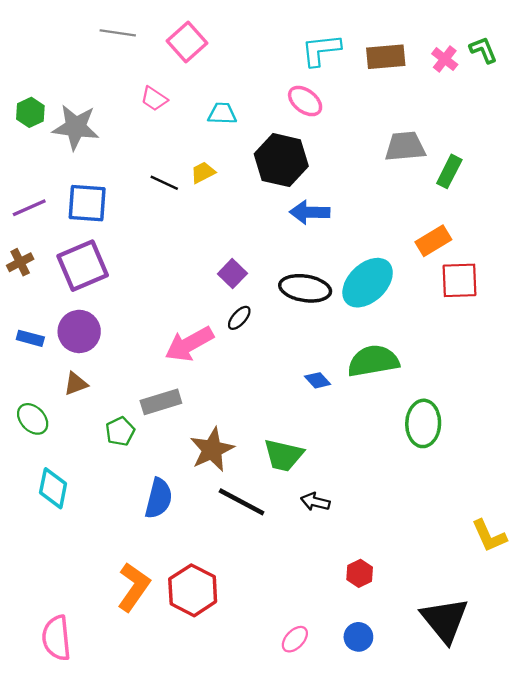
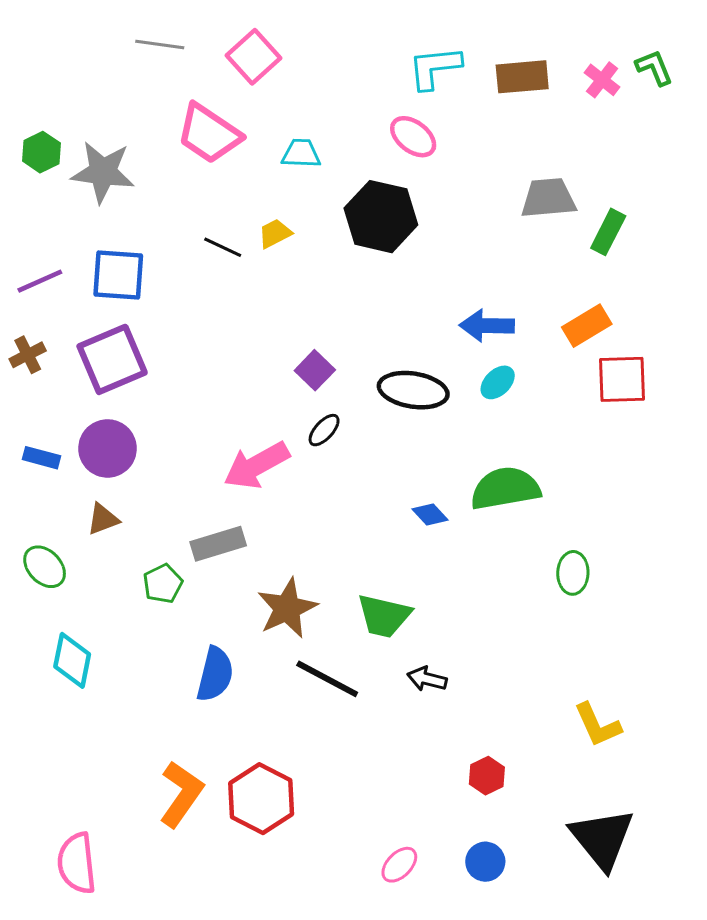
pink trapezoid: (154, 99) -> (209, 134), size x1.8
blue arrow: (310, 212) -> (487, 326), moved
cyan ellipse: (368, 283) -> (498, 382), size x0.5
green ellipse: (423, 423) -> (573, 573), size x0.7
yellow L-shape: (489, 536) -> (597, 725), moved

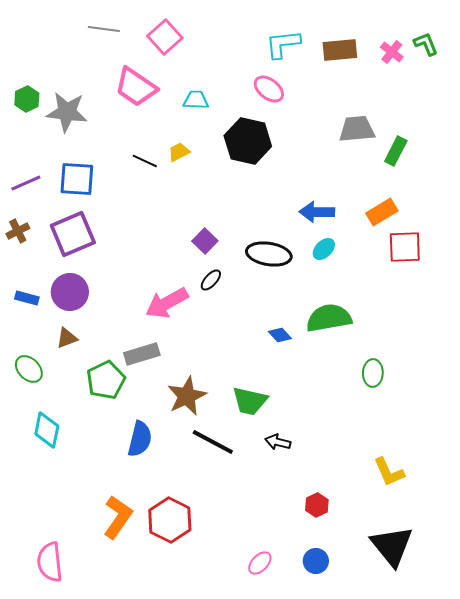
green pentagon: (163, 584) -> (106, 380), size x1.5

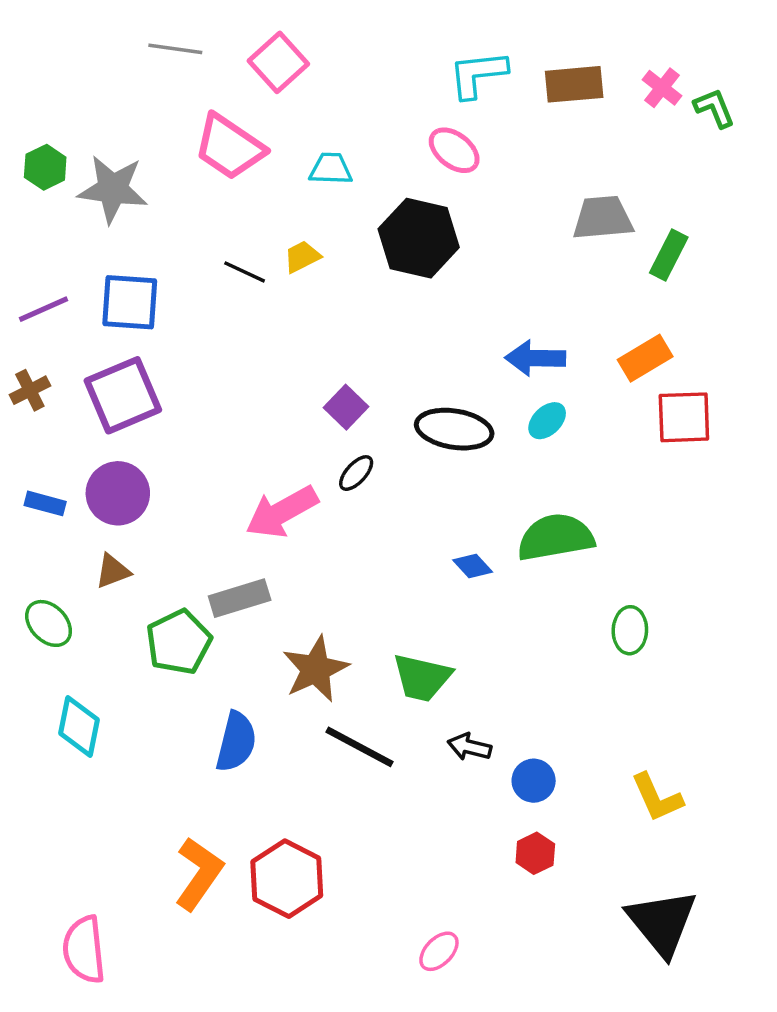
green L-shape: (426, 44) -> (714, 108), moved
blue circle: (316, 561) -> (534, 781), moved

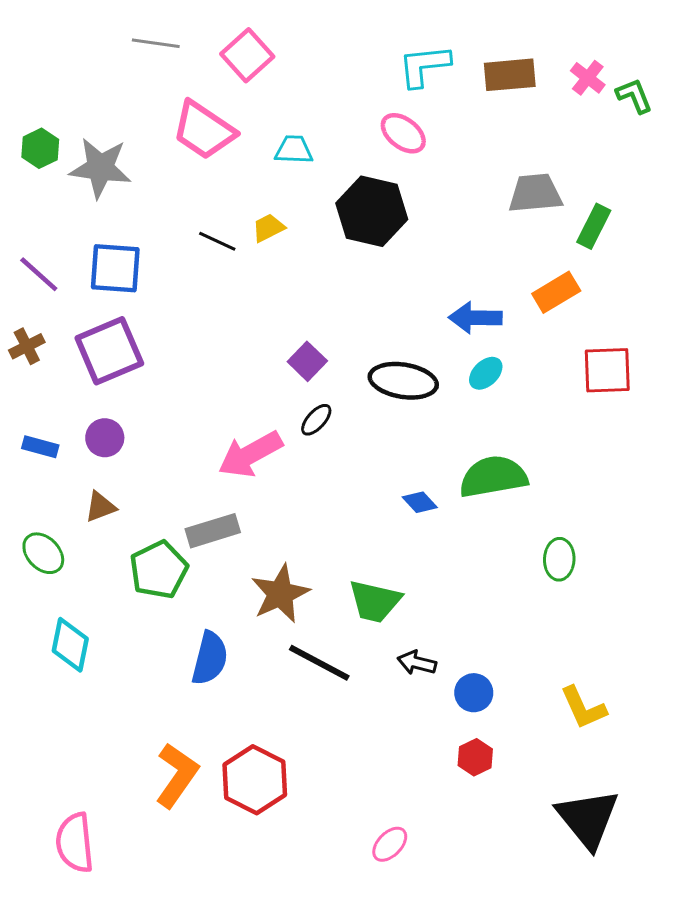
purple line: (43, 309) -> (39, 274), turned 66
orange rectangle: (645, 358) -> (556, 292), moved
purple circle: (118, 493) -> (105, 438), size x0.7

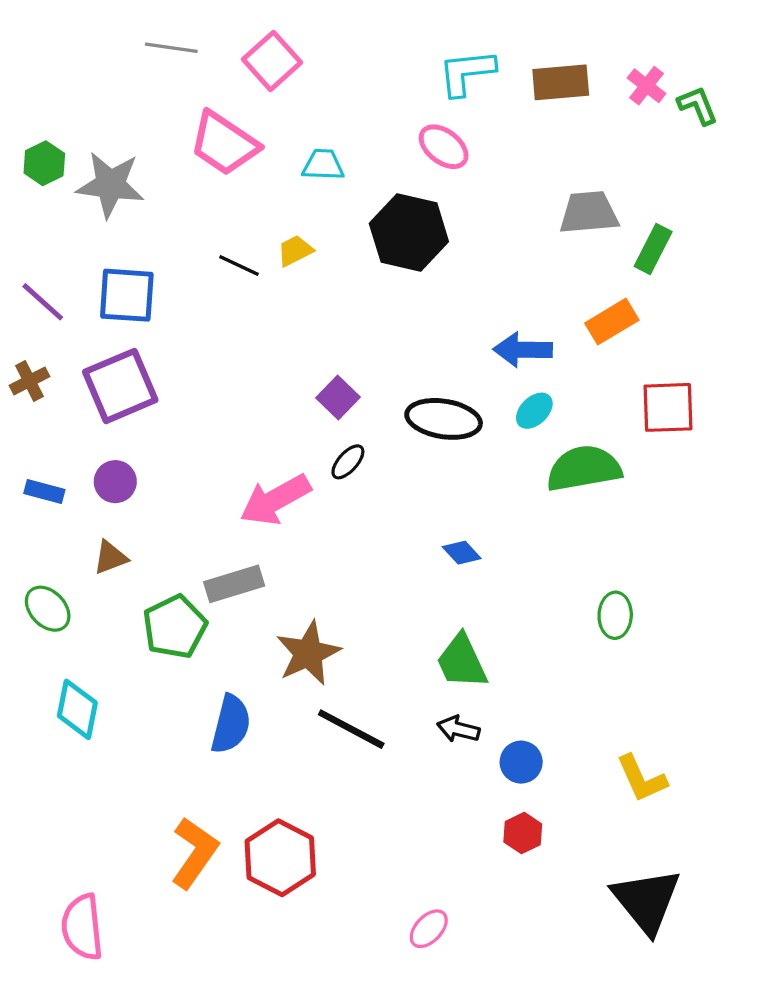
green semicircle: (493, 477) -> (584, 468), moved
green trapezoid: (375, 601) -> (462, 661), moved, turned 52

